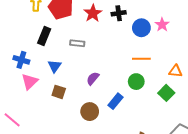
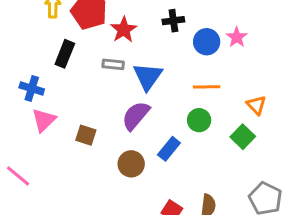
red star: (93, 13) -> (124, 30), moved
blue triangle: (54, 66) -> (148, 76), moved, size x1.5
orange triangle: (176, 71) -> (256, 105), turned 40
purple semicircle: (93, 78) -> (136, 116), size x1.5

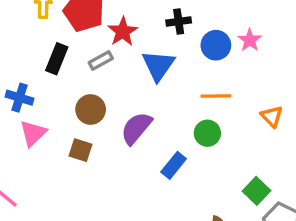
gray rectangle: (113, 64) -> (101, 60), moved, turned -35
blue triangle: (148, 76) -> (158, 66), moved
green square: (243, 137) -> (256, 191), moved
brown circle: (131, 164) -> (91, 110), moved

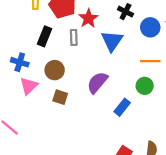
black cross: (179, 21) -> (125, 12), turned 35
gray rectangle: (101, 60) -> (74, 37), turned -63
brown circle: (91, 110) -> (55, 70), moved

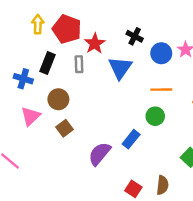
blue cross: (20, 62) -> (23, 79), moved
purple semicircle: (97, 82) -> (100, 154), moved
brown square: (60, 97) -> (64, 128), turned 35

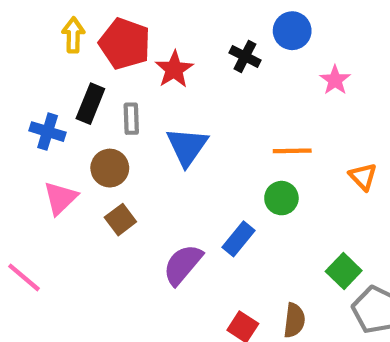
blue circle: (161, 53) -> (292, 31), moved
gray rectangle: (79, 64) -> (131, 119), moved
blue triangle: (120, 68) -> (187, 147), moved

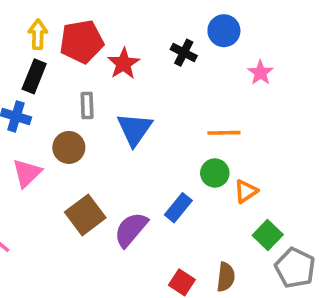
red pentagon: (125, 44) -> (82, 42), turned -30
black rectangle: (90, 104) -> (34, 76), moved
orange triangle: (363, 177) -> (246, 191), moved, turned 40
brown square: (120, 220) -> (85, 215), moved, size x1.5

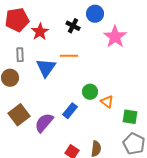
pink star: (260, 73) -> (115, 37), size x1.6
orange line: (224, 133) -> (69, 56), moved
orange triangle: (246, 191) -> (107, 102), turned -48
green square: (268, 235) -> (130, 117), moved, turned -35

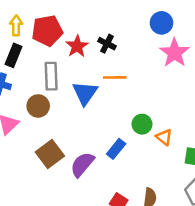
blue circle: (95, 14) -> (161, 23), moved
black cross: (73, 26) -> (107, 44), moved
gray rectangle: (20, 55) -> (51, 76), size x1.5

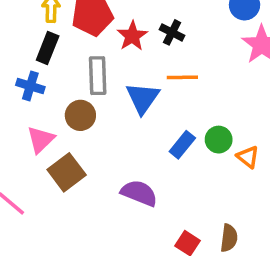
blue rectangle: (116, 149) -> (182, 145), moved
brown square: (50, 154) -> (67, 172), moved
purple semicircle: (82, 164) -> (139, 193), turned 72

